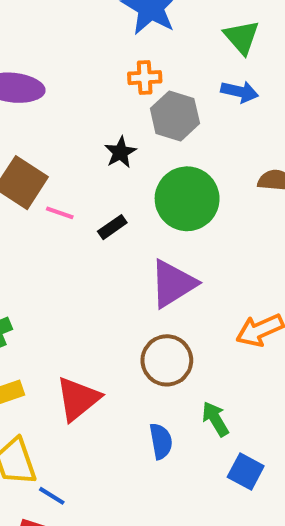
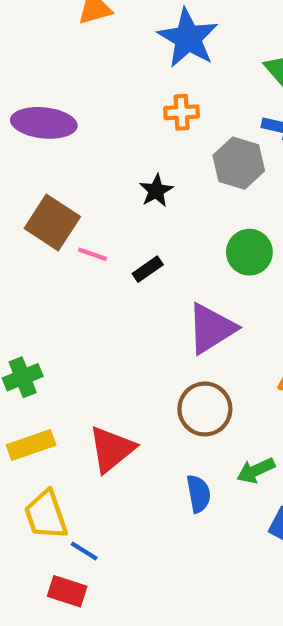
gray hexagon: (175, 116) -> (239, 163), moved
green circle: (187, 199) -> (249, 252), moved, size x0.7
green arrow: (215, 419) -> (256, 470), turned -84

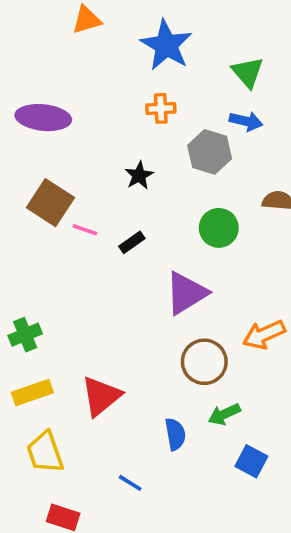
brown circle: (205, 409) -> (204, 362), moved
blue line: (84, 551) -> (130, 483), moved

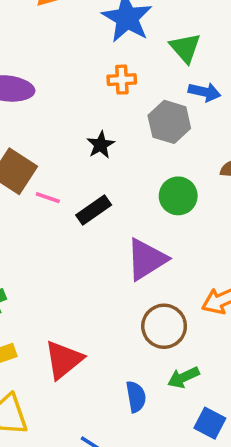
green triangle: (248, 72) -> (185, 48), moved
black rectangle: (132, 242) -> (94, 210), size x1.4

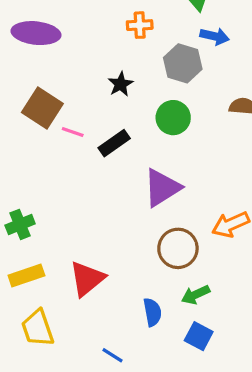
green circle: (178, 196) -> (173, 118), moved
blue square: (210, 423) -> (199, 336), moved

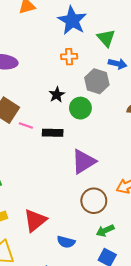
green circle: (173, 118) -> (80, 108), moved
black rectangle: (114, 143) -> (53, 133), turned 36
blue semicircle: (152, 312) -> (66, 242), moved, turned 114

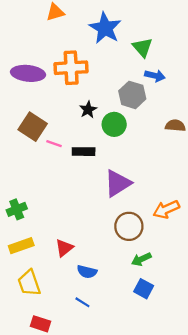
orange cross: (69, 57) -> (71, 68), moved, size x1.8
red triangle: (35, 220) -> (64, 248), size x0.7
blue semicircle: (66, 242) -> (87, 272), moved

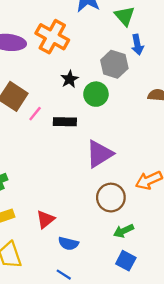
orange cross: (71, 68) -> (52, 37), turned 32
blue arrow: (155, 76) -> (137, 45), turned 66
pink line: (54, 144) -> (35, 114), turned -70

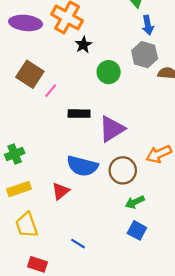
gray hexagon: (114, 64) -> (145, 55), moved
black star: (70, 79) -> (83, 45), moved
black rectangle: (65, 122) -> (79, 114), moved
blue semicircle: (68, 243) -> (82, 166), moved, size x1.6

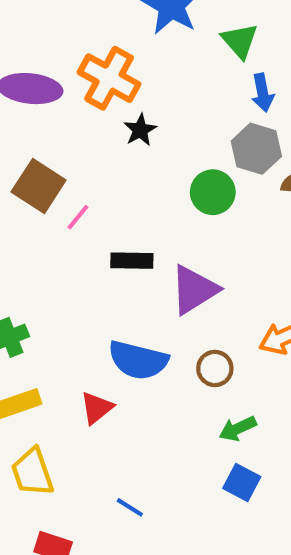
green circle: (109, 72) -> (213, 192), moved
brown circle: (123, 170) -> (215, 368), size x0.7

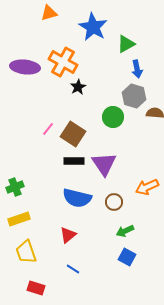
green triangle: (240, 41) -> (126, 44), turned 42
brown square: (39, 186) -> (73, 134), moved
black rectangle: (132, 261) -> (74, 161), moved
purple triangle: (194, 290) -> (104, 164), turned -32
red triangle: (97, 408) -> (68, 235), moved

